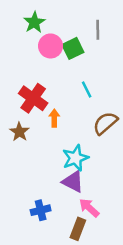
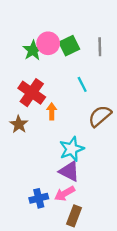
green star: (34, 22) -> (33, 50), moved
gray line: (98, 30) -> (100, 47), moved
pink arrow: (89, 208) -> (65, 194), moved, turned -72

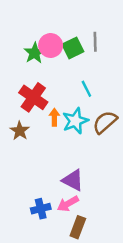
gray line: (100, 47) -> (95, 42), moved
cyan star: (72, 149) -> (75, 121), moved

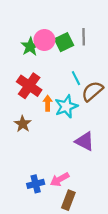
brown semicircle: (105, 122) -> (92, 91), moved
brown star: (20, 131) -> (23, 124), moved
purple triangle: (73, 180) -> (85, 141), moved

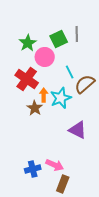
pink circle: (44, 40) -> (45, 57), moved
brown star: (23, 124) -> (35, 108), moved
pink arrow: (60, 179) -> (55, 165), turned -126

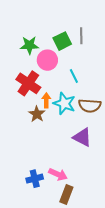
green star: (28, 43) -> (29, 45), turned 30
brown semicircle: (85, 84) -> (90, 106), moved, turned -135
cyan star: (61, 98) -> (64, 103), turned -30

